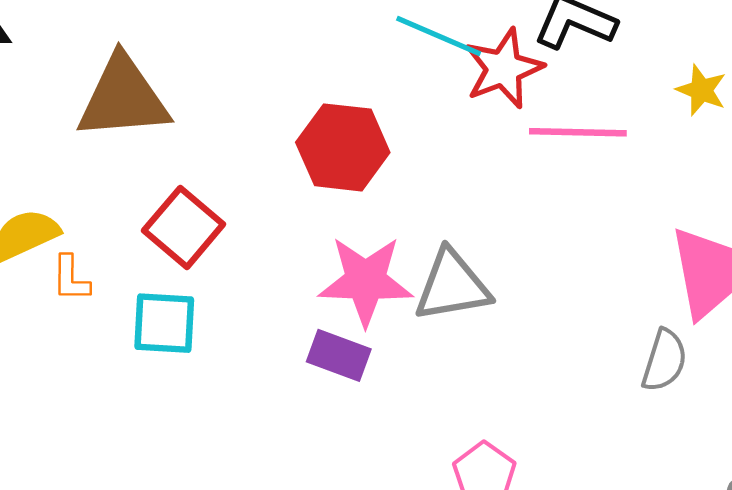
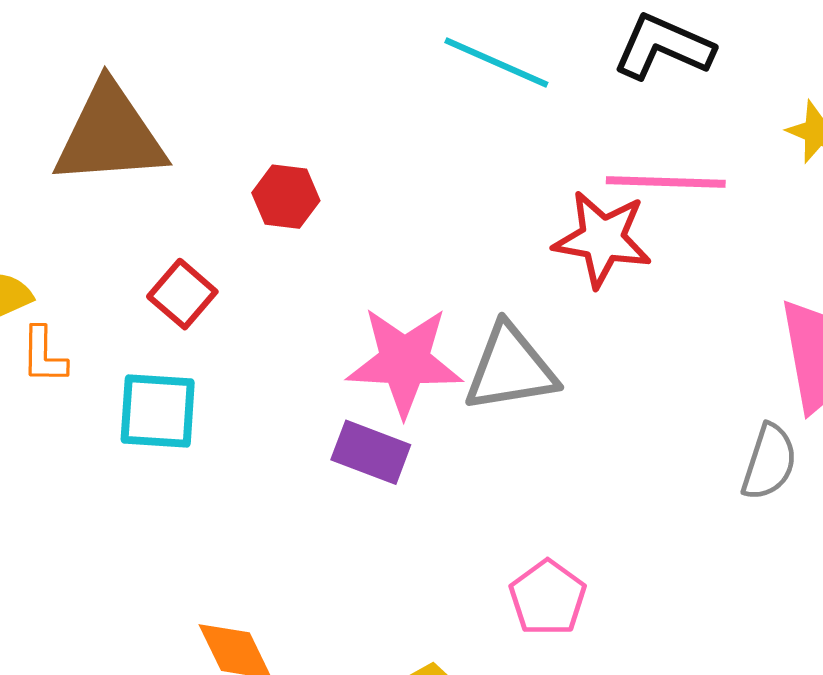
red star: (504, 68) -> (602, 239), moved, turned 30
red hexagon: (343, 147) -> (286, 197), moved, size x0.6
red square: (184, 227) -> (182, 294), size x0.7

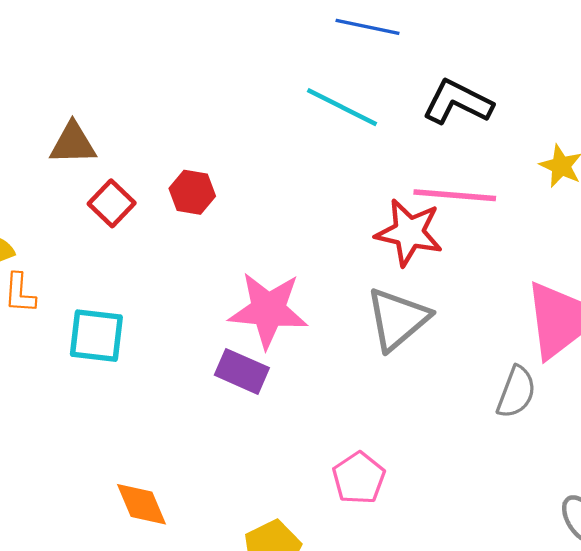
brown triangle: (110, 135) -> (73, 143), size x0.6
red square: (182, 294) -> (112, 203), moved
gray triangle: (510, 368) -> (398, 319), moved, turned -34

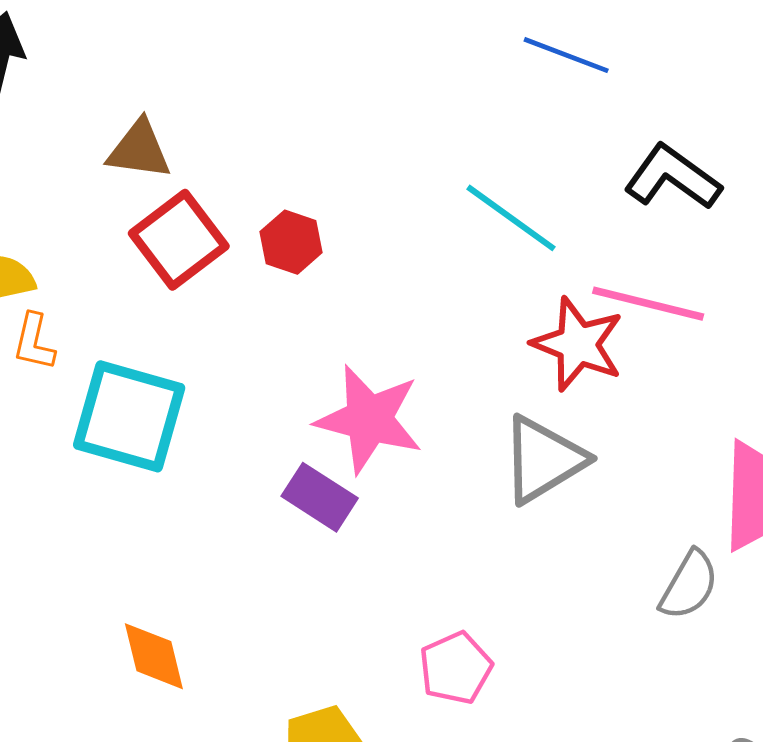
cyan line: (342, 107) -> (511, 218), moved
red square: (112, 203) -> (179, 240), size x1.5
cyan square: (96, 336) -> (129, 416), size x1.4

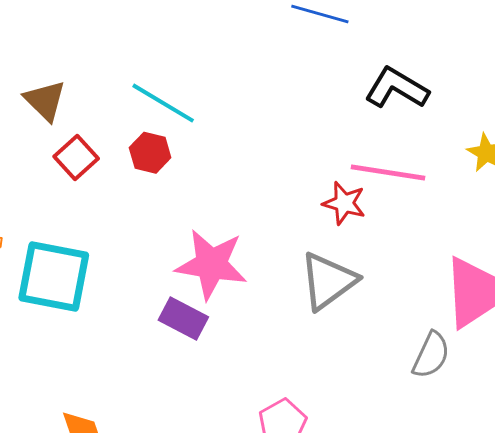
brown triangle: (139, 150) -> (45, 101), turned 42
cyan line: (511, 218) -> (163, 103), moved
red square: (179, 240) -> (76, 157), size x0.7
red star: (578, 344) -> (344, 203), size x0.7

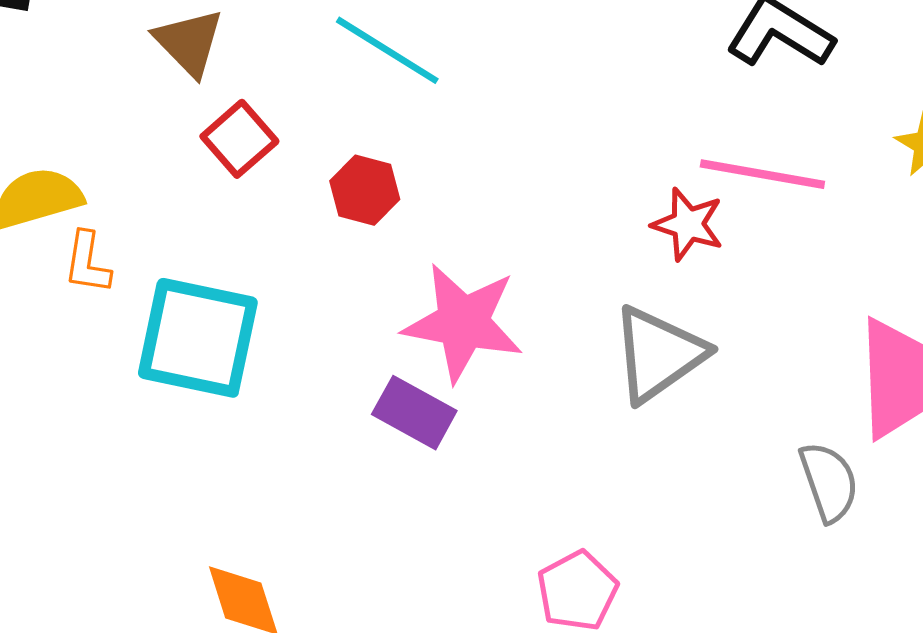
red hexagon: (150, 153) -> (365, 190), moved
gray semicircle: (431, 355) -> (829, 482), turned -45

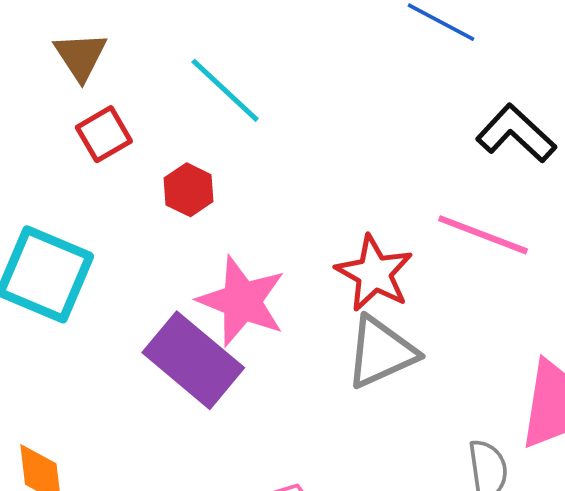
red star: (688, 224) -> (374, 273), moved, size x1.4
purple rectangle: (414, 413) -> (193, 360), size x1.6

